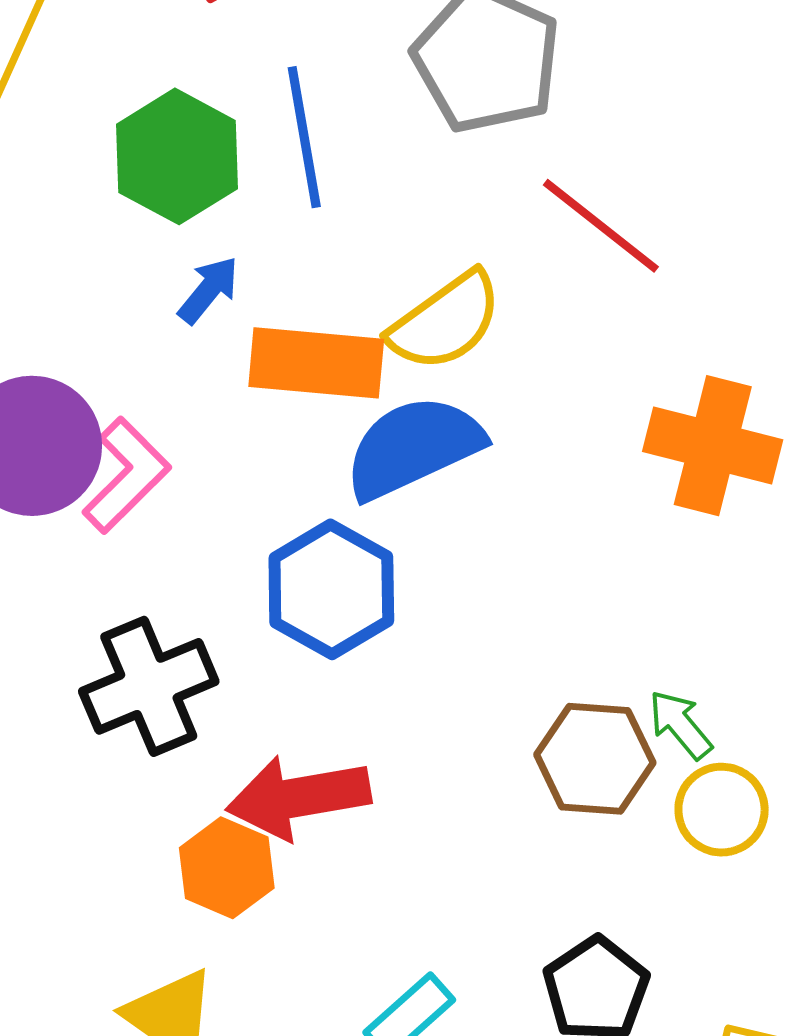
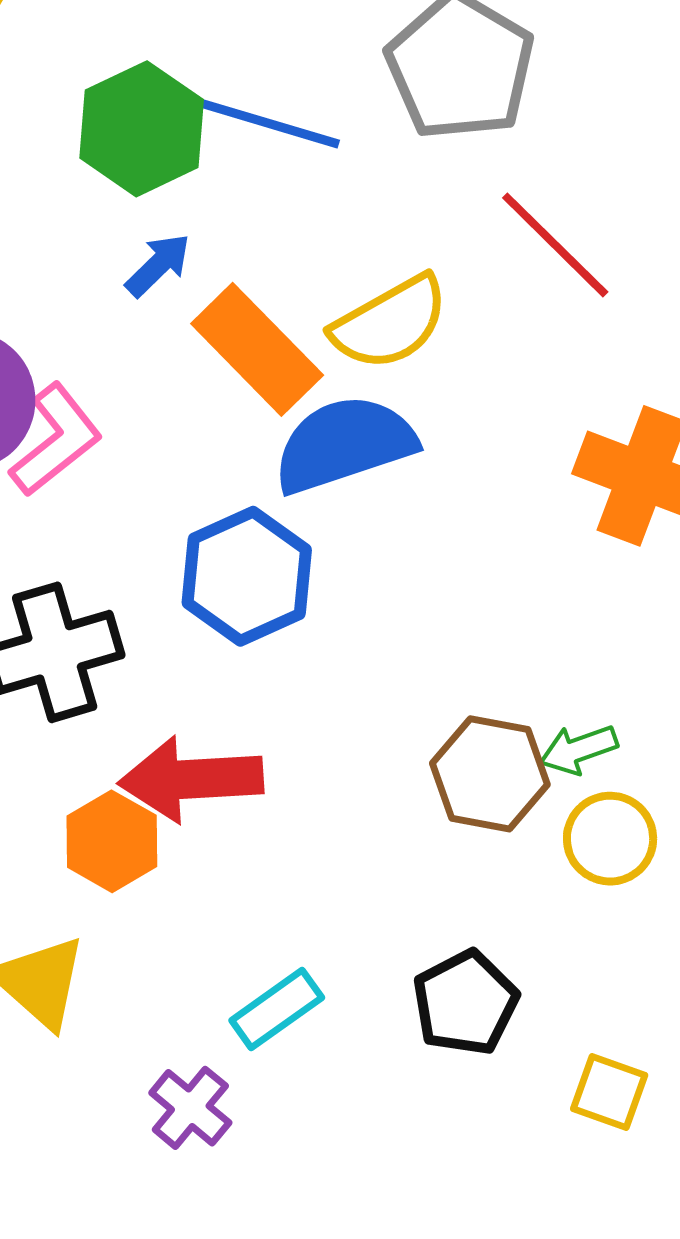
blue line: (304, 137) -> (270, 124), turned -70
orange rectangle: (316, 363) -> (257, 349), turned 34
green arrow: (680, 724) -> (579, 749), turned -76

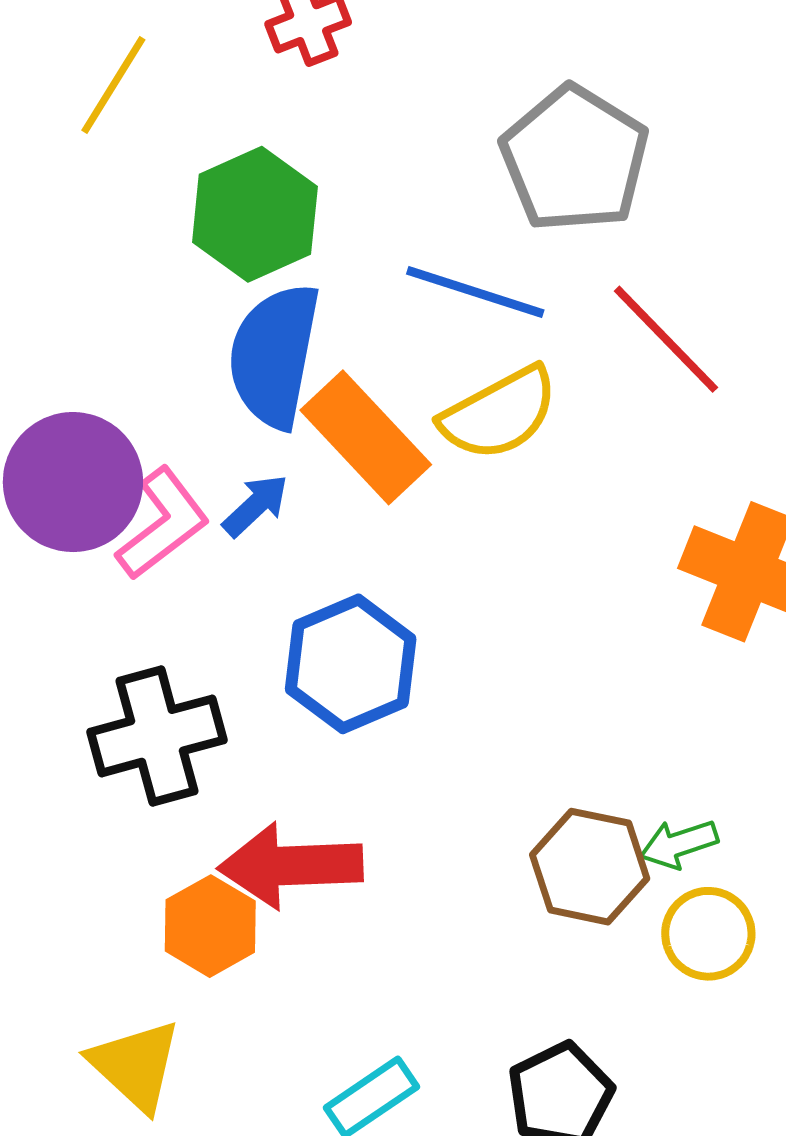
blue line: (270, 124) -> (475, 292), moved
blue arrow: (158, 265) -> (256, 505), moved
blue semicircle: (344, 444) -> (274, 355), moved, turned -62

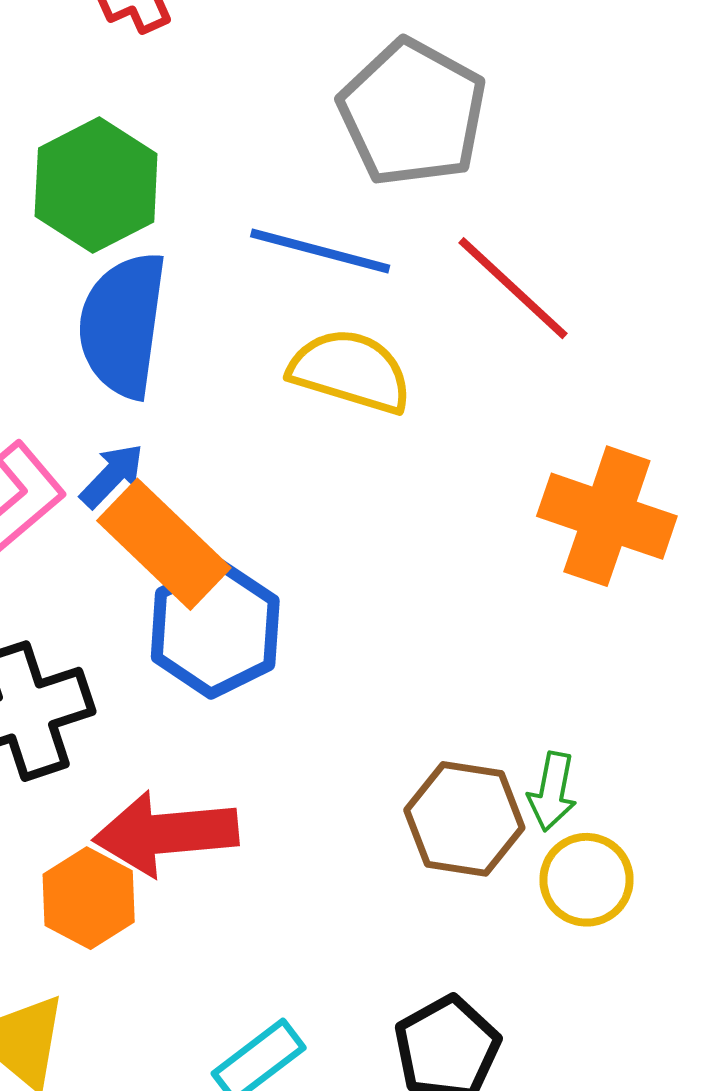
yellow semicircle: (499, 413) -> (350, 371), turned -132
orange rectangle: (366, 437) -> (164, 544), moved
green arrow: (679, 844) -> (552, 792), turned -58

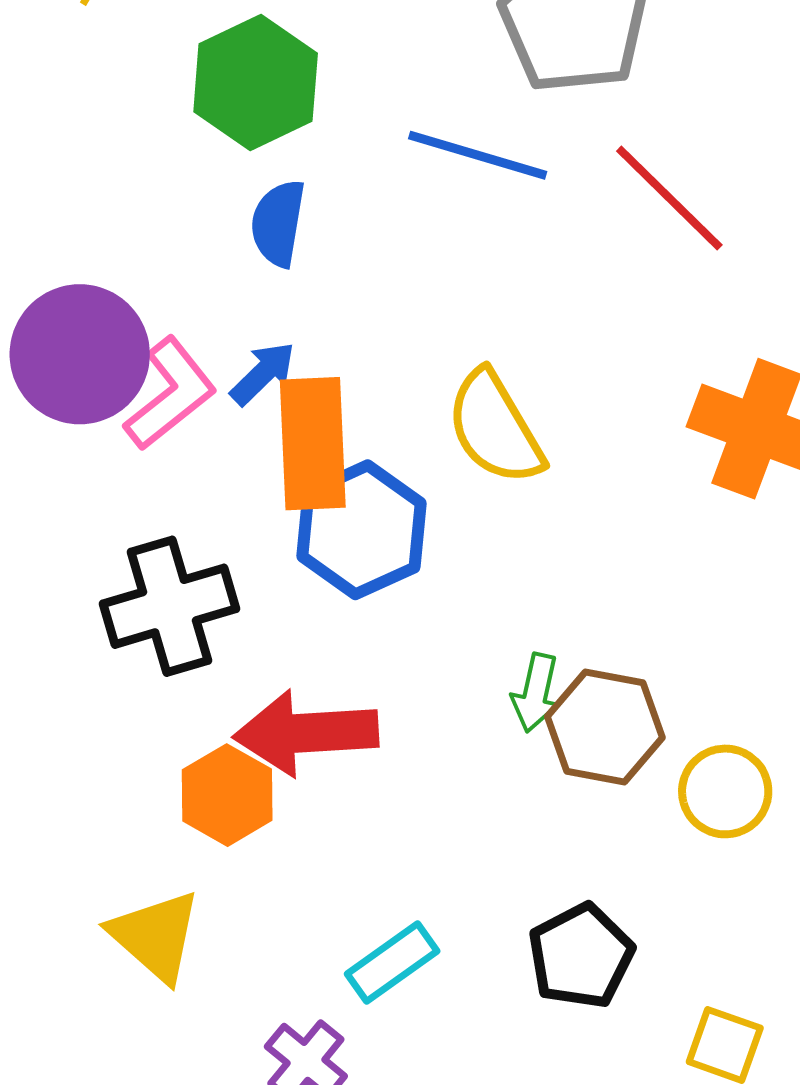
blue semicircle: (123, 325) -> (278, 223), size x0.6
yellow semicircle: (350, 371) -> (495, 428), moved, turned -139
orange rectangle: (164, 544) -> (313, 444), turned 42
green arrow: (552, 792) -> (536, 693), moved

